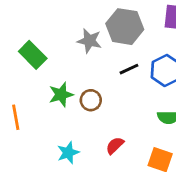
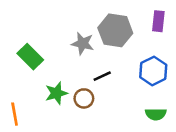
black line: (129, 69) -> (102, 76), moved

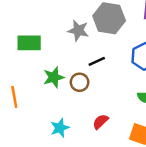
green rectangle: (30, 57) -> (29, 43), turned -45

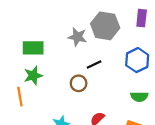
green star: (54, 77) -> (33, 76), moved

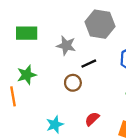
gray star: (77, 37) -> (66, 46), moved
green rectangle: (33, 48) -> (27, 33), moved

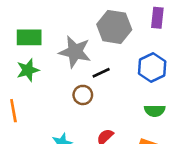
gray star: (66, 46) -> (75, 52), size x1.4
green star: (27, 75) -> (28, 70), moved

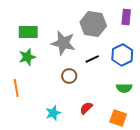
black line: (101, 73) -> (92, 59), moved

